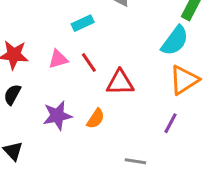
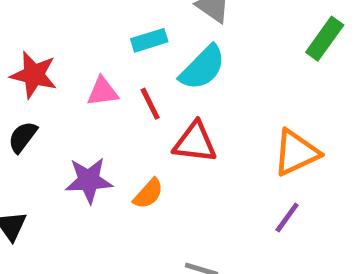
cyan semicircle: (175, 41) -> (202, 68), moved
purple line: (171, 123) -> (287, 217), moved

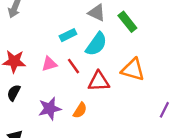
green rectangle: (325, 39) -> (127, 22), moved, turned -65
orange triangle: (296, 153) -> (133, 70), moved, turned 50
purple line: (287, 217) -> (164, 110), moved

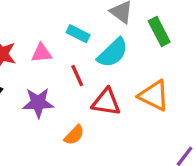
cyan rectangle: (68, 35) -> (78, 34), turned 42
pink triangle: (49, 64) -> (42, 53), moved
purple star: (50, 109) -> (38, 103), moved

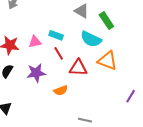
cyan rectangle: (78, 34) -> (56, 35), moved
cyan semicircle: (113, 53) -> (91, 39), moved, turned 75
orange semicircle: (74, 135) -> (61, 90), turned 32

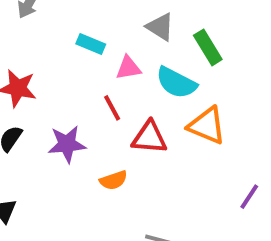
cyan rectangle: (56, 35) -> (91, 44), moved
pink triangle: (35, 42) -> (128, 68), moved

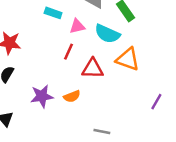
red line: (112, 108) -> (69, 52), turned 56
purple star: (67, 144) -> (42, 96), moved

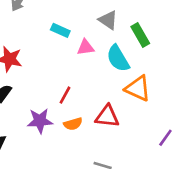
cyan semicircle: (107, 34) -> (118, 58), turned 30
red line: (69, 52) -> (65, 95), moved
red triangle: (93, 69) -> (107, 116), moved

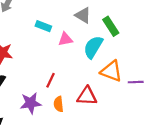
cyan semicircle: (118, 58) -> (93, 47), turned 65
orange semicircle: (73, 124) -> (59, 104), turned 104
purple line: (165, 138) -> (136, 82), moved, turned 56

